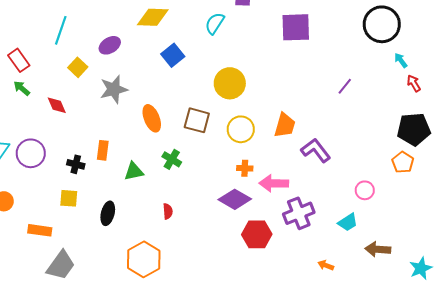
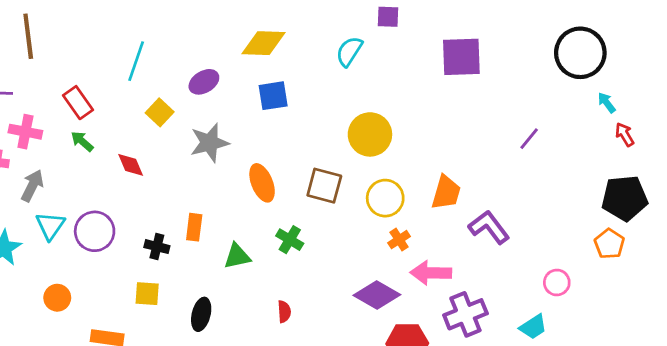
blue square: (173, 55) -> (273, 96), moved, turned 30
orange cross: (245, 168) -> (399, 240), moved, turned -35

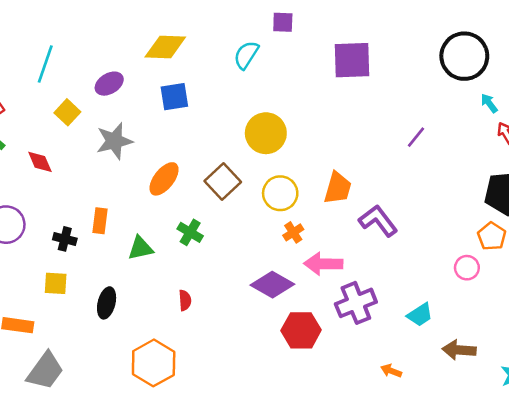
orange ellipse: (262, 183) -> (164, 179), turned 60
brown square: (324, 186) -> (223, 181), turned 32
pink circle: (557, 283) -> (467, 268), moved

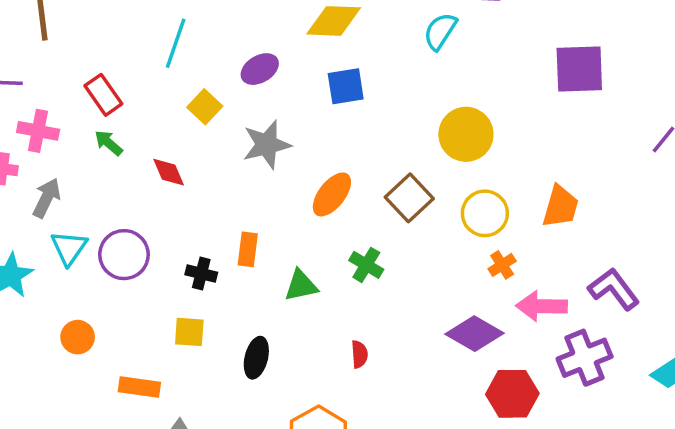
purple square: (352, 60) -> (579, 69), moved
purple L-shape: (378, 221) -> (614, 289), moved

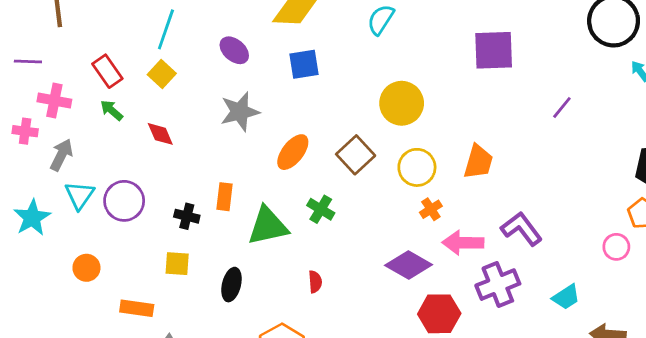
purple ellipse: (260, 69) -> (234, 50), turned 72
yellow square: (205, 107) -> (162, 74), moved
green triangle: (301, 286) -> (268, 226), size x1.5

